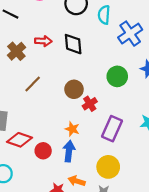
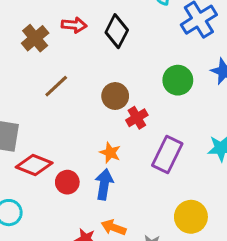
black diamond: (73, 44) -> (117, 31), turned 30
yellow circle: (108, 167) -> (191, 217), moved

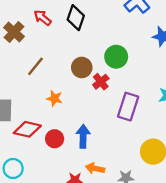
red arrow: (74, 25) -> (42, 18), turned -138
green circle: (178, 80) -> (116, 57), moved
orange star: (110, 153) -> (55, 98), moved

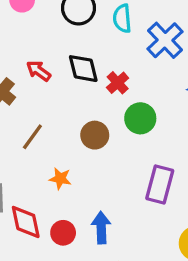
black diamond: (76, 18) -> (83, 69), turned -30
red cross: (101, 82) -> (118, 83), moved
red diamond: (27, 129) -> (26, 222), turned 68

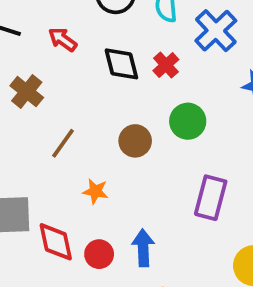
red arrow: (39, 71) -> (63, 39), moved
red cross: (118, 83) -> (166, 65), moved

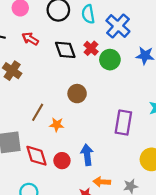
green circle: (188, 121) -> (110, 60), moved
brown line: (63, 143) -> (38, 112), moved

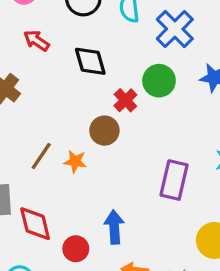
red cross: (91, 48) -> (125, 100), moved
orange star: (57, 125) -> (75, 162), moved
red circle: (62, 161) -> (76, 249), moved

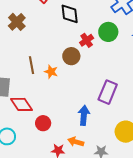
brown line: (41, 156) -> (32, 65), turned -54
red diamond: (35, 224) -> (21, 104), turned -30
blue arrow: (114, 227) -> (84, 115), moved

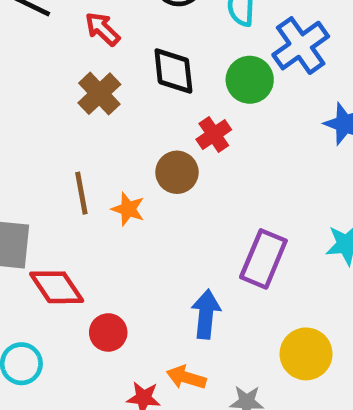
brown cross: (17, 22) -> (99, 94), moved
green circle: (108, 32) -> (250, 80), moved

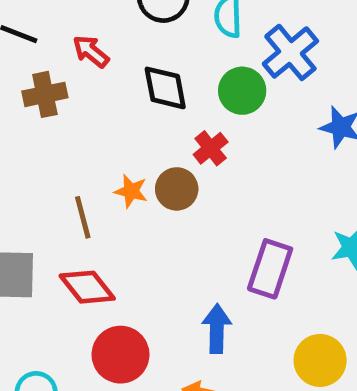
brown cross: (99, 94) -> (45, 94), moved, turned 36
orange star: (128, 209) -> (131, 191), moved
red diamond: (57, 287) -> (87, 287), moved
red circle: (108, 332) -> (121, 355), size x1.5

